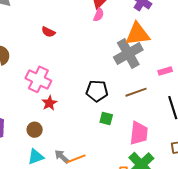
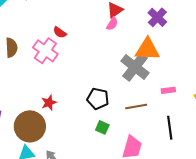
gray cross: (128, 54) -> (135, 67), turned -32
pink cross: (38, 79) -> (45, 51), moved
brown circle: (35, 130) -> (30, 126), size x2.0

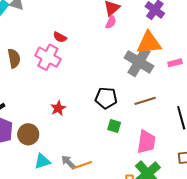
pink rectangle: (168, 90) -> (175, 63), moved
brown circle: (30, 126) -> (28, 134), moved, size x0.7

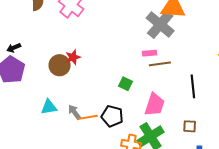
pink rectangle: (175, 63) -> (150, 53), moved
black pentagon: (106, 98) -> (112, 116), moved
brown circle: (28, 134) -> (60, 65), moved

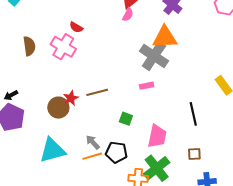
brown line: (160, 64) -> (97, 92), moved
cyan triangle: (49, 107) -> (52, 150), size x1.6
gray arrow: (74, 112) -> (93, 142), moved

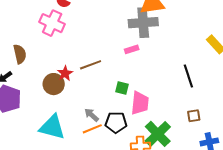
brown semicircle: (29, 46) -> (20, 54), moved
gray cross: (154, 56) -> (143, 23), turned -32
pink rectangle: (147, 86) -> (132, 49), moved
pink trapezoid: (157, 136) -> (140, 103), moved
cyan triangle: (52, 150) -> (52, 127), turned 36

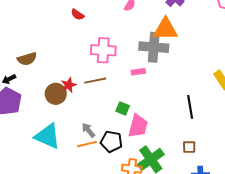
pink cross: (52, 23) -> (103, 50), moved, turned -30
brown semicircle: (20, 54) -> (27, 59), turned 78

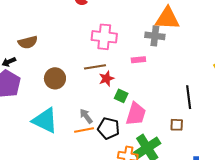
gray cross: (154, 47) -> (155, 36), size x0.7
red star: (69, 85) -> (106, 79), moved
brown square: (189, 147) -> (177, 125), moved

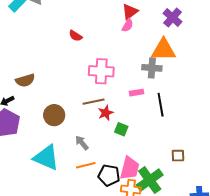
black line: (189, 97) -> (161, 105), moved
pink trapezoid: (136, 114) -> (130, 168), moved
gray arrow: (86, 116) -> (82, 143), moved
black pentagon: (109, 128) -> (109, 175), moved

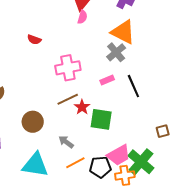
orange triangle: (164, 50) -> (123, 32), turned 40
gray cross: (152, 68) -> (116, 52), turned -30
green square: (121, 129) -> (101, 119), size x1.6
pink trapezoid: (130, 168) -> (119, 155), turned 60

